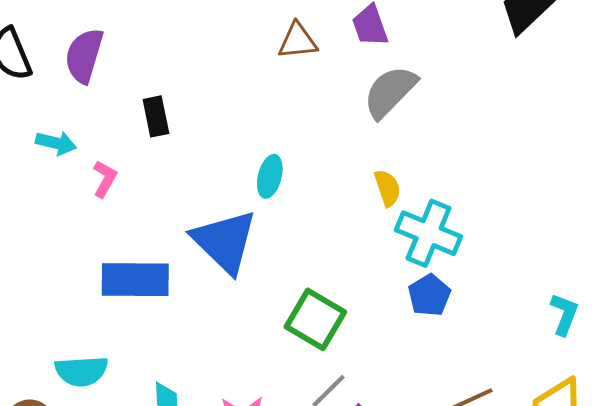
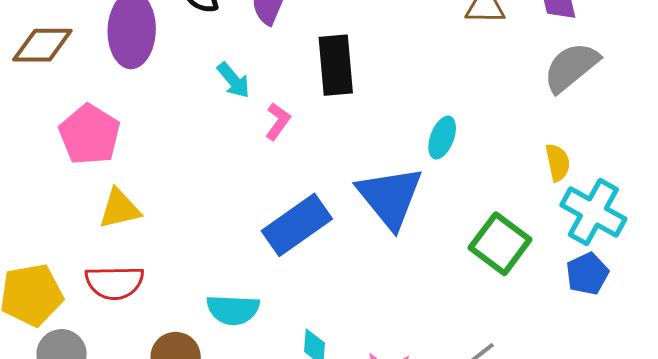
black rectangle: (156, 116) -> (336, 65), size x1.5
cyan arrow: (56, 143) -> (234, 80), turned 30
blue rectangle: (135, 280) -> (297, 225), turned -42
green square: (315, 319) -> (500, 244), moved

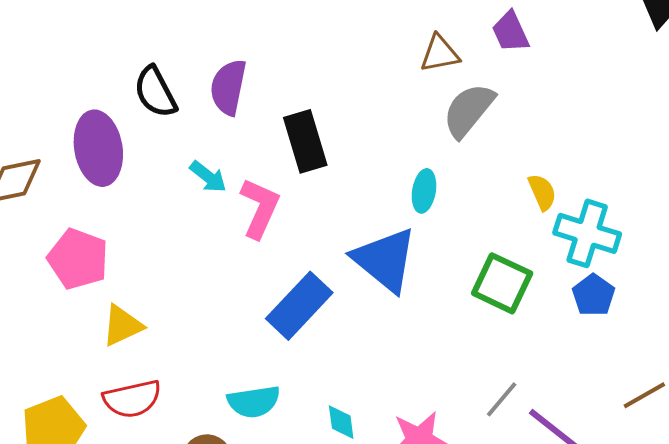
gray semicircle: (571, 67) -> (469, 110), moved
pink L-shape: (278, 121) -> (260, 208), size x1.6

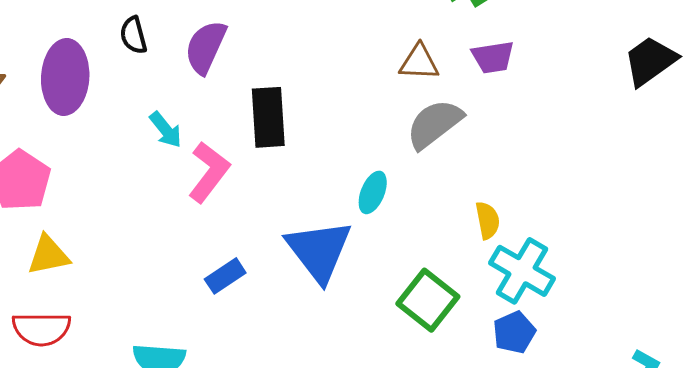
purple trapezoid: (510, 32) -> (493, 57), turned -87
black semicircle: (155, 92) -> (133, 35), size x0.7
blue rectangle: (299, 306) -> (225, 276), size x0.6

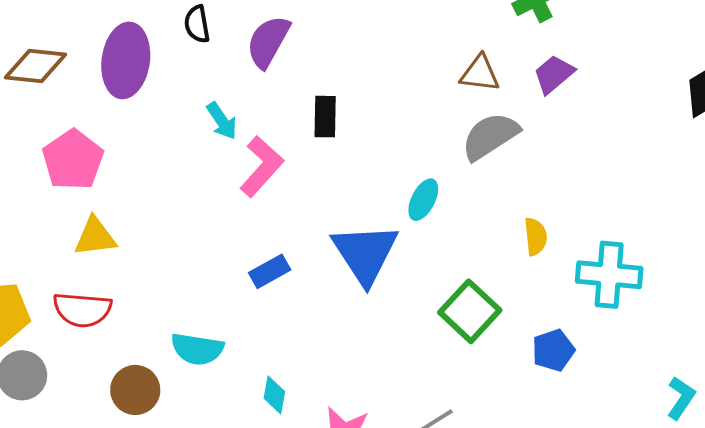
purple trapezoid: (493, 57) -> (554, 74), turned 144
black rectangle: (268, 117) -> (325, 117), size x0.7
cyan cross: (522, 271) -> (609, 275), moved, turned -30

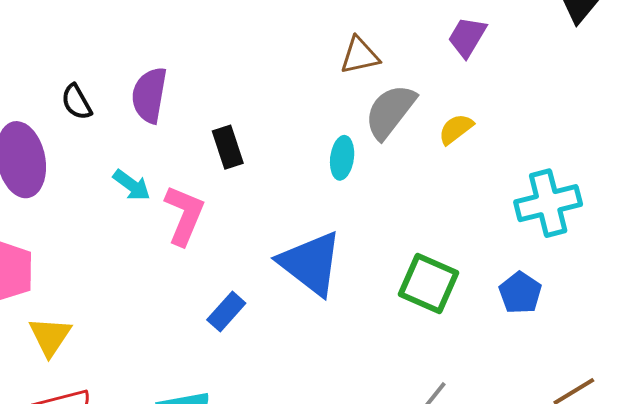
purple trapezoid: (554, 74) -> (467, 37), moved
cyan ellipse: (423, 200) -> (342, 158), moved
yellow triangle: (95, 237) -> (50, 336), turned -30
yellow semicircle: (536, 237) -> (456, 129), moved, turned -102

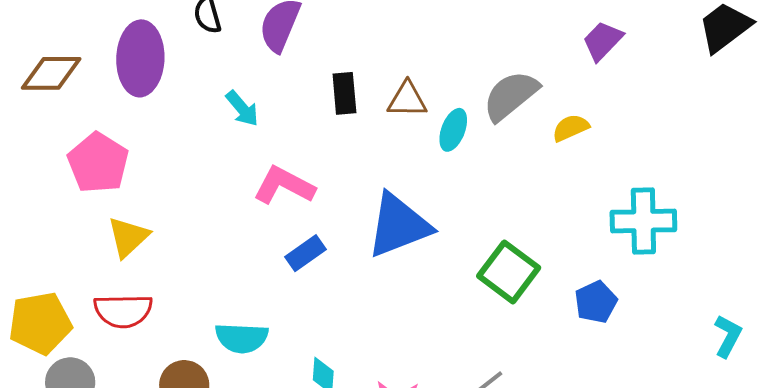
brown triangle: (360, 56) -> (407, 100), moved
pink L-shape: (184, 215) -> (284, 185), moved, turned -98
blue triangle: (311, 263) -> (399, 225), turned 48

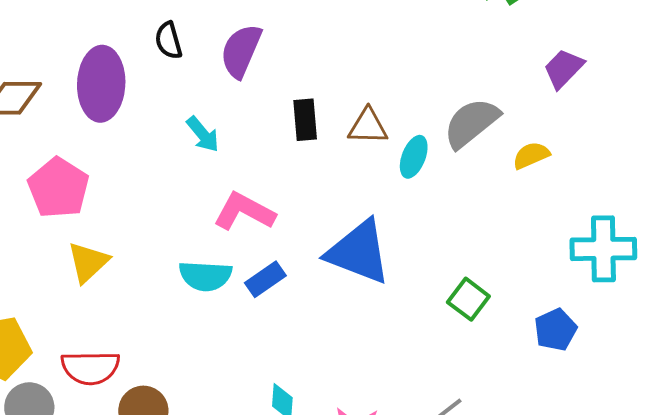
blue triangle: (399, 225) -> (359, 252), turned 42
green square: (509, 272) -> (468, 299), size x0.7
red semicircle: (123, 311) -> (90, 368), moved
cyan semicircle: (242, 338) -> (205, 276), moved

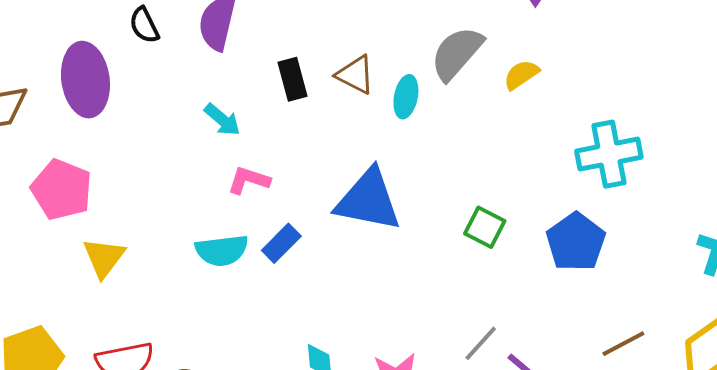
brown triangle: (368, 126) -> (355, 75), turned 36
cyan arrow: (203, 134) -> (222, 120), moved
pink L-shape: (244, 212) -> (249, 180), size x0.7
blue pentagon: (555, 330) -> (576, 242), size x1.4

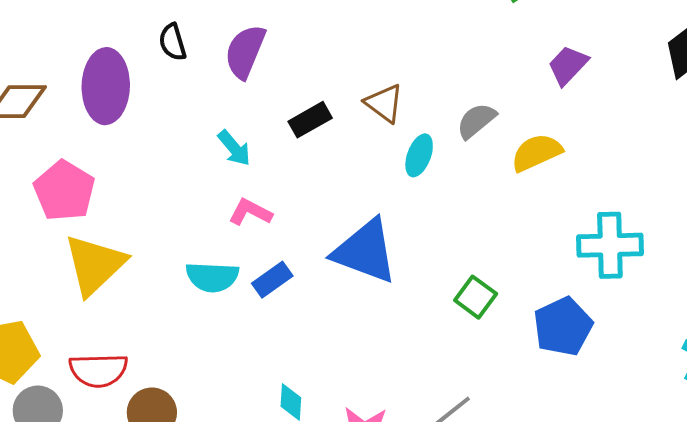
gray semicircle: (457, 53) -> (476, 121), size x0.7
brown triangle: (355, 75) -> (384, 103), moved
yellow semicircle: (521, 75) -> (536, 153), size x1.4
black rectangle: (293, 79) -> (310, 120), turned 66
yellow triangle: (104, 258) -> (95, 265), size x1.5

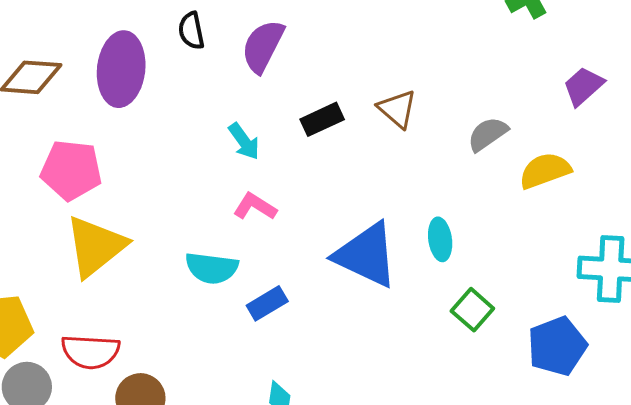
cyan ellipse: (419, 155) -> (440, 239), moved, turned -33
pink pentagon: (64, 191) -> (71, 170), turned -30
blue rectangle: (272, 280) -> (267, 303), moved

